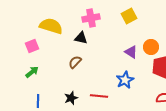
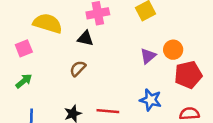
purple triangle: (131, 52) -> (148, 56), turned 48
blue star: (125, 80) -> (151, 100), moved, turned -30

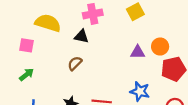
pink square: (24, 48) -> (27, 45), turned 32
purple triangle: (148, 56) -> (138, 52), turned 40

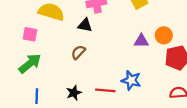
green arrow: (27, 75) -> (30, 63), size x1.5
blue star: (140, 91) -> (131, 80), moved

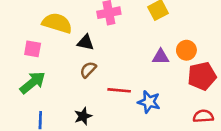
black triangle: (85, 25) -> (86, 42), moved
red line: (105, 90) -> (119, 90), moved

